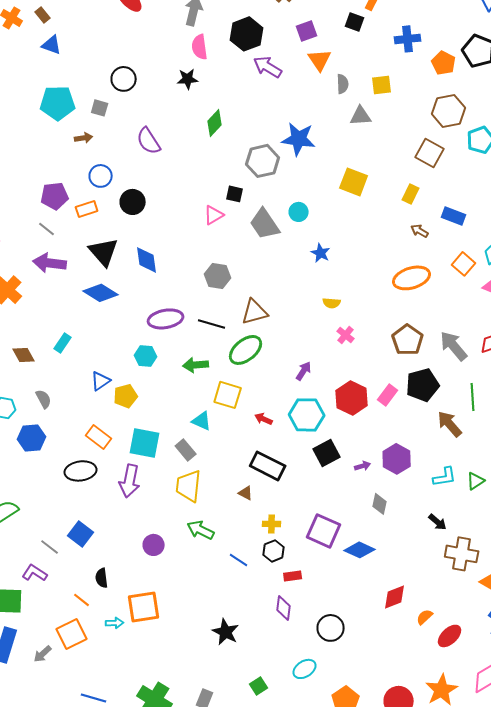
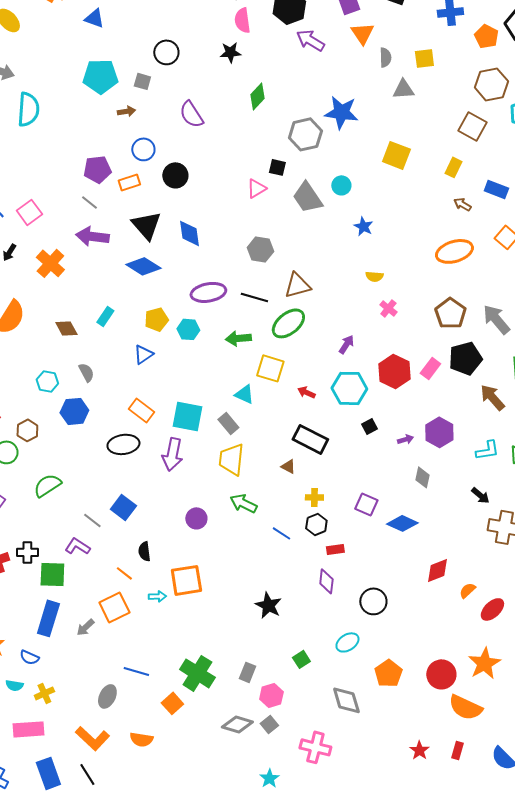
yellow pentagon: (126, 396) -> (156, 319), moved
black square: (327, 453) -> (369, 426), size x0.6
purple square: (324, 531) -> (366, 504), size x0.7

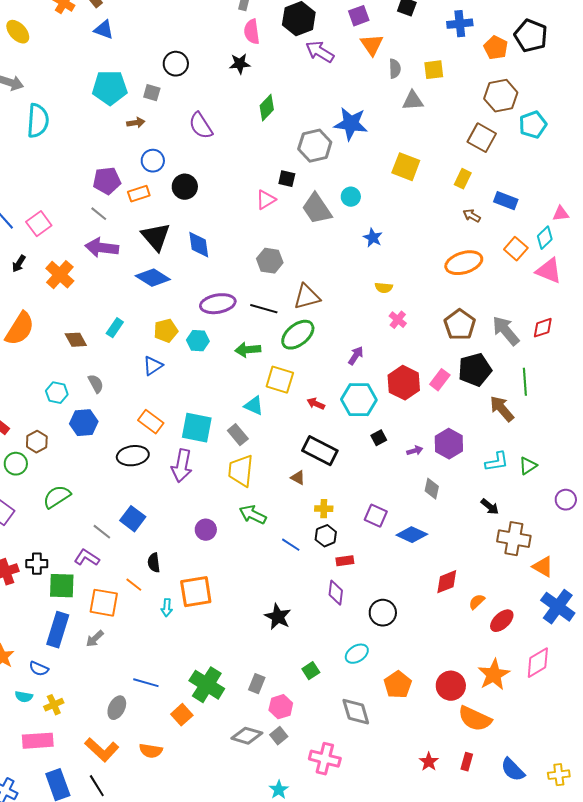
cyan arrow: (157, 596) -> (167, 608), turned 96
orange square: (114, 607) -> (104, 603), moved, turned 36

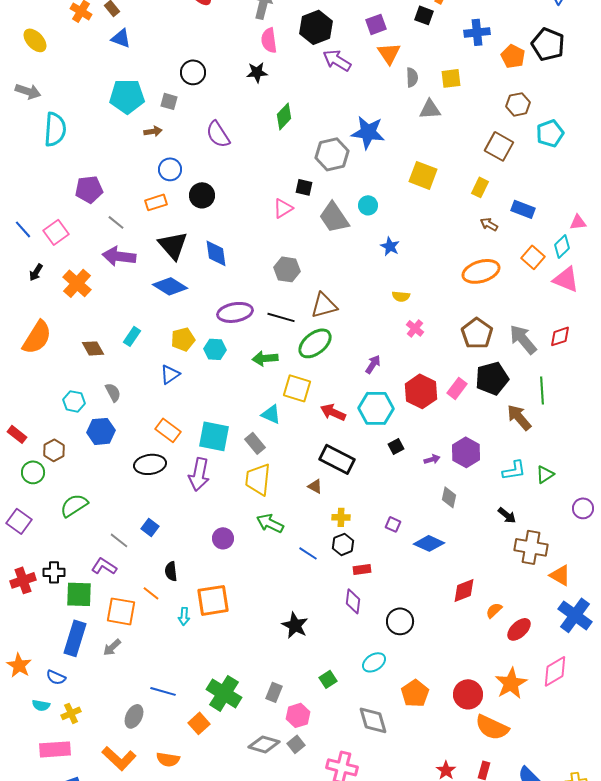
brown hexagon: (501, 96) -> (518, 104), size x0.7
purple pentagon: (107, 181) -> (89, 189), moved
red arrow: (316, 404) -> (333, 412), size x1.4
purple square: (376, 516) -> (393, 524), size x0.7
blue square: (133, 519) -> (150, 527), size x0.7

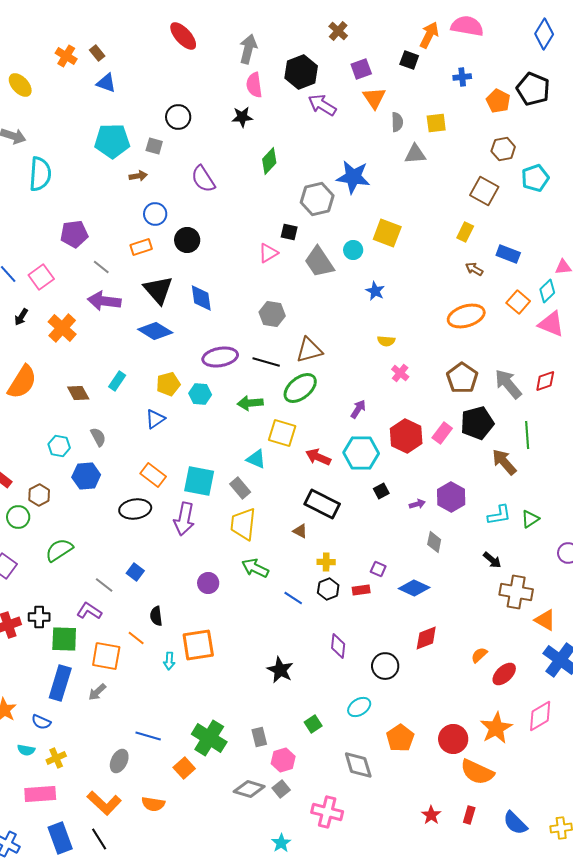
blue cross: (477, 32) -> (462, 77), size x0.7
yellow square: (423, 175) -> (387, 233), moved
red rectangle: (362, 569) -> (361, 590), moved
red diamond: (464, 590) -> (426, 638), moved
gray rectangle: (274, 692) -> (259, 737), turned -36

